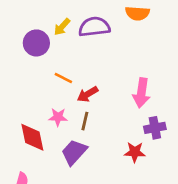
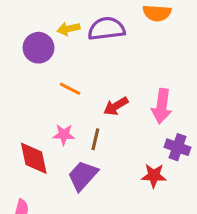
yellow arrow: (62, 27) -> (69, 29), turned 36
red arrow: (88, 94) -> (116, 106), moved
purple cross: (155, 128) -> (177, 147), turned 30

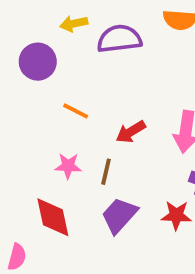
yellow arrow: (69, 29) -> (74, 24), moved
red diamond: (34, 158) -> (53, 217), moved
purple trapezoid: (83, 176) -> (119, 215), moved

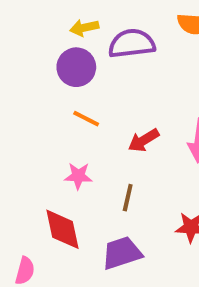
purple circle: (38, 62) -> (76, 67), moved
brown line: (106, 172) -> (128, 198), moved
purple trapezoid: (119, 215) -> (122, 253), moved, turned 30

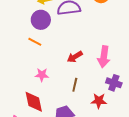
orange line: (86, 119) -> (35, 42), moved
brown line: (128, 198) -> (75, 85), moved

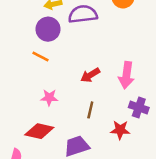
red diamond: (34, 102) -> (39, 131), turned -65

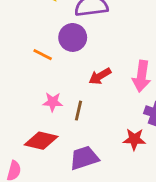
purple circle: (48, 29) -> (73, 37), moved
brown line: (90, 110) -> (78, 111), moved

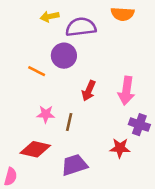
red arrow: (100, 76) -> (89, 91), turned -36

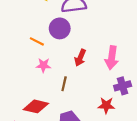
pink star: (46, 114) -> (43, 65), moved
purple cross: (139, 125) -> (123, 86), turned -35

